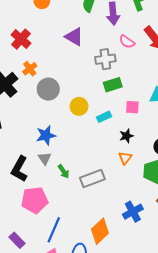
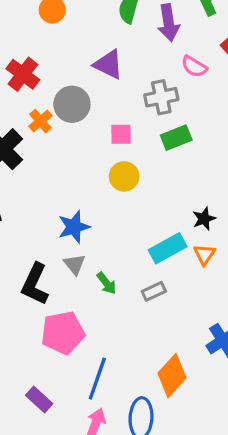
gray circle: (48, 89) -> (72, 104), moved
pink square: (132, 107) -> (121, 134), moved
cyan rectangle: (104, 117) -> (168, 248), moved, size x1.5
gray rectangle: (92, 178) -> (154, 291), size x0.6

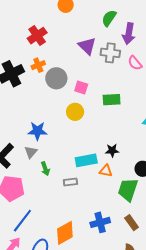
gray cross: (161, 97) -> (110, 53), moved
gray circle: (72, 104) -> (56, 78), moved
orange triangle: (204, 254) -> (106, 171), turned 48

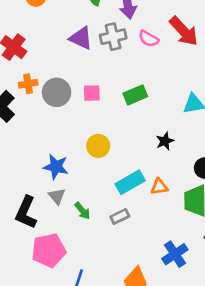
orange cross: (38, 65) -> (28, 84), turned 32
yellow circle: (75, 112) -> (98, 146), moved
blue star: (37, 131) -> (56, 167), turned 30
black star: (112, 150) -> (165, 141), moved

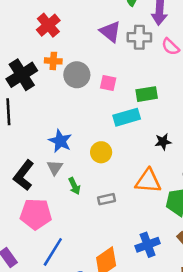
yellow circle: (98, 146) -> (101, 152), moved
cyan rectangle: (130, 182) -> (127, 117), moved
orange triangle: (159, 187) -> (148, 181), size x1.6

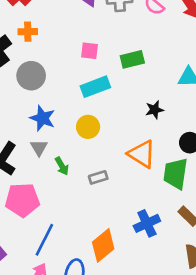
gray circle: (77, 75) -> (31, 76), moved
cyan rectangle: (127, 117) -> (95, 87), moved
orange triangle: (148, 181) -> (142, 154), turned 32

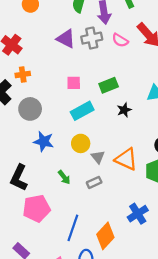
black star: (155, 110) -> (124, 110), moved
gray triangle: (39, 148) -> (98, 157), moved
blue line: (44, 240) -> (73, 228), moved

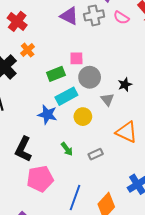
orange cross: (23, 74) -> (28, 50), turned -32
green rectangle: (109, 85) -> (56, 74), moved
gray circle: (30, 109) -> (90, 77), moved
cyan rectangle: (82, 111) -> (66, 96), moved
gray triangle: (98, 157) -> (107, 100), moved

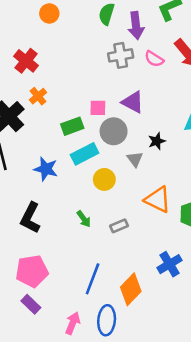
purple triangle: (69, 16) -> (133, 102), moved
blue star: (47, 115) -> (46, 169), moved
pink pentagon: (40, 179) -> (32, 271), moved

